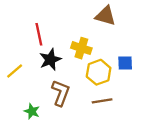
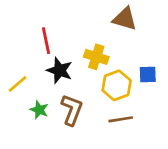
black star: (50, 60) -> (60, 70), turned -30
green star: (32, 111) -> (39, 110), moved

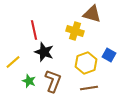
yellow cross: (96, 57) -> (75, 31), moved
blue square: (148, 74) -> (109, 55), turned 32

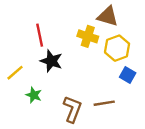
blue square: (109, 55) -> (128, 75), moved
yellow hexagon: (86, 63) -> (117, 48), moved
brown L-shape: (53, 81) -> (72, 109), moved

